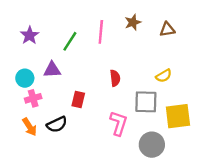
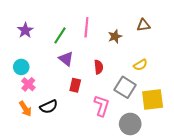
brown star: (133, 22) -> (115, 36), moved
purple triangle: (52, 70) -> (66, 59), moved, turned 42
pink cross: (33, 98) -> (28, 84), turned -32
red rectangle: (78, 99) -> (75, 85), moved
gray square: (146, 102) -> (125, 87), turned 30

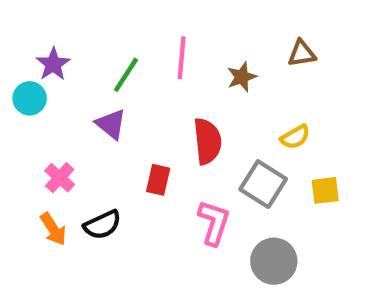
purple triangle: (66, 59) -> (111, 124), moved
cyan circle: (21, 67) -> (30, 98), moved
red semicircle: (99, 67) -> (207, 141), size x1.5
yellow square: (153, 100) -> (325, 190), moved, size x0.6

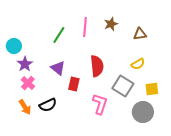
brown triangle: (302, 53) -> (140, 34), moved
purple star: (53, 64) -> (25, 64), moved
brown star: (242, 77) -> (111, 24), moved
purple triangle: (111, 124) -> (58, 68), moved
gray circle: (274, 261) -> (143, 112), moved

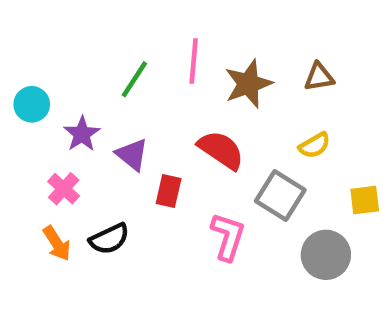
brown star: (111, 24) -> (248, 84), moved, size x1.5
purple star: (25, 64) -> (82, 134), moved
red semicircle: (97, 66) -> (221, 150), turned -50
yellow square: (152, 89) -> (365, 200), moved

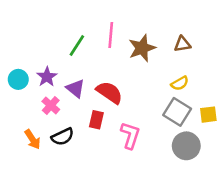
cyan circle: (32, 104) -> (18, 79), moved
red semicircle: (221, 150) -> (109, 92), moved
pink cross: (64, 189) -> (51, 105), moved
red rectangle: (169, 191) -> (96, 120), moved
gray square: (280, 196) -> (177, 112), moved

